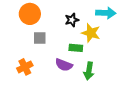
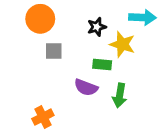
orange cross: (25, 67) -> (43, 117), moved

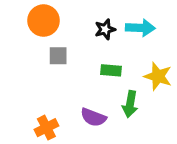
cyan arrow: (142, 17) -> (140, 28), moved
yellow star: (122, 44) -> (158, 76), moved
purple semicircle: (86, 87) -> (93, 117), moved

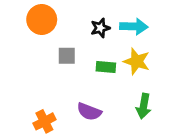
gray square: (58, 56) -> (67, 56), moved
yellow star: (158, 76) -> (137, 61), moved
green arrow: (130, 104) -> (144, 106), moved

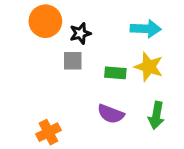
black star: (100, 28) -> (80, 33), moved
purple semicircle: (89, 112) -> (111, 114), moved

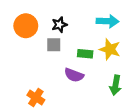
orange circle: (45, 21) -> (26, 26), moved
purple semicircle: (111, 114) -> (74, 75), moved
orange cross: (48, 132) -> (36, 97), turned -30

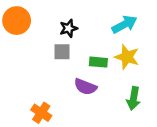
cyan arrow: (108, 21) -> (124, 24), turned -30
orange circle: (26, 26) -> (17, 21), moved

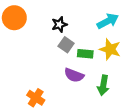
gray square: (62, 52) -> (66, 45), moved, turned 35
green arrow: (133, 98) -> (103, 85), moved

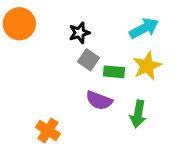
yellow star: (110, 49) -> (147, 66), turned 30

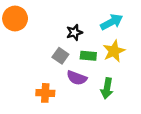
black star: (79, 33) -> (74, 32), moved
gray square: (88, 60) -> (60, 56), moved
orange cross: (48, 130) -> (45, 93), moved, turned -30

